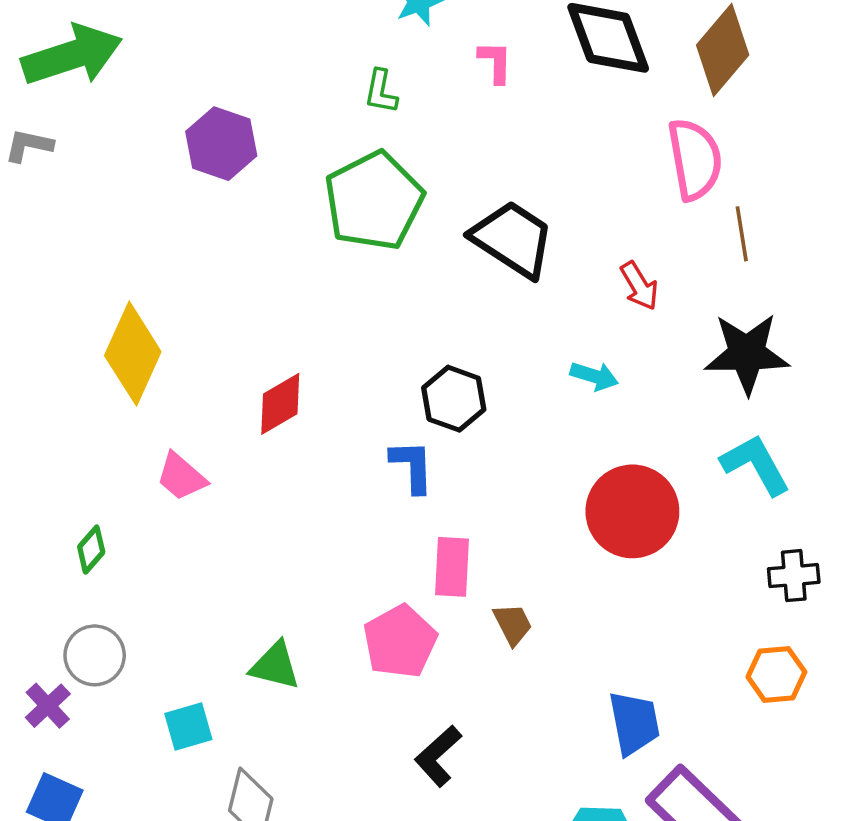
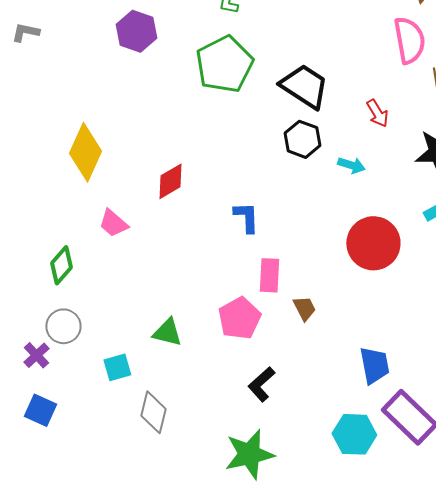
black hexagon: (454, 399) -> (302, 139), moved
green diamond: (91, 550) -> (61, 265), size x1.4

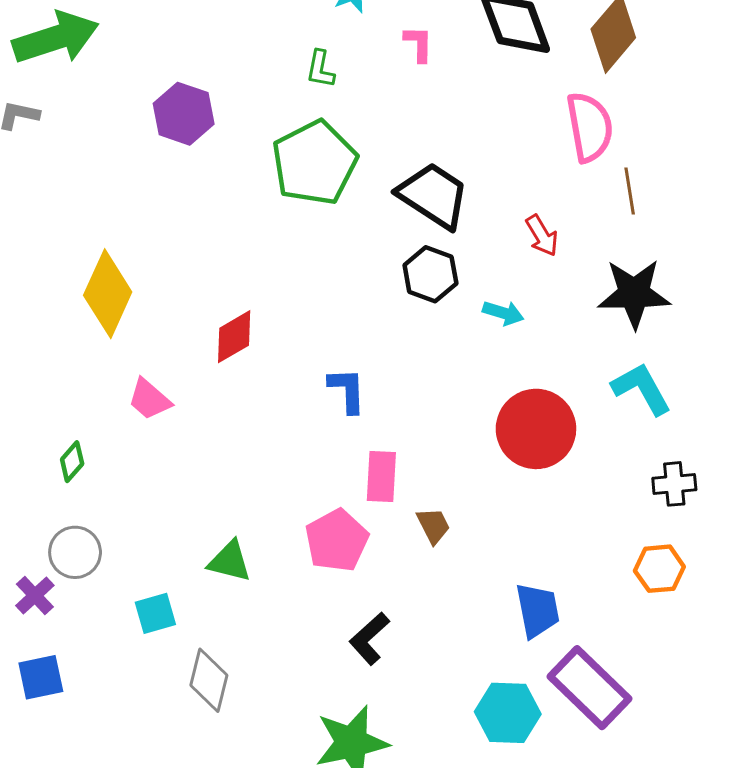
green diamond: (61, 265) -> (72, 462), size x0.7
blue square: (40, 410) -> (41, 677), turned -36

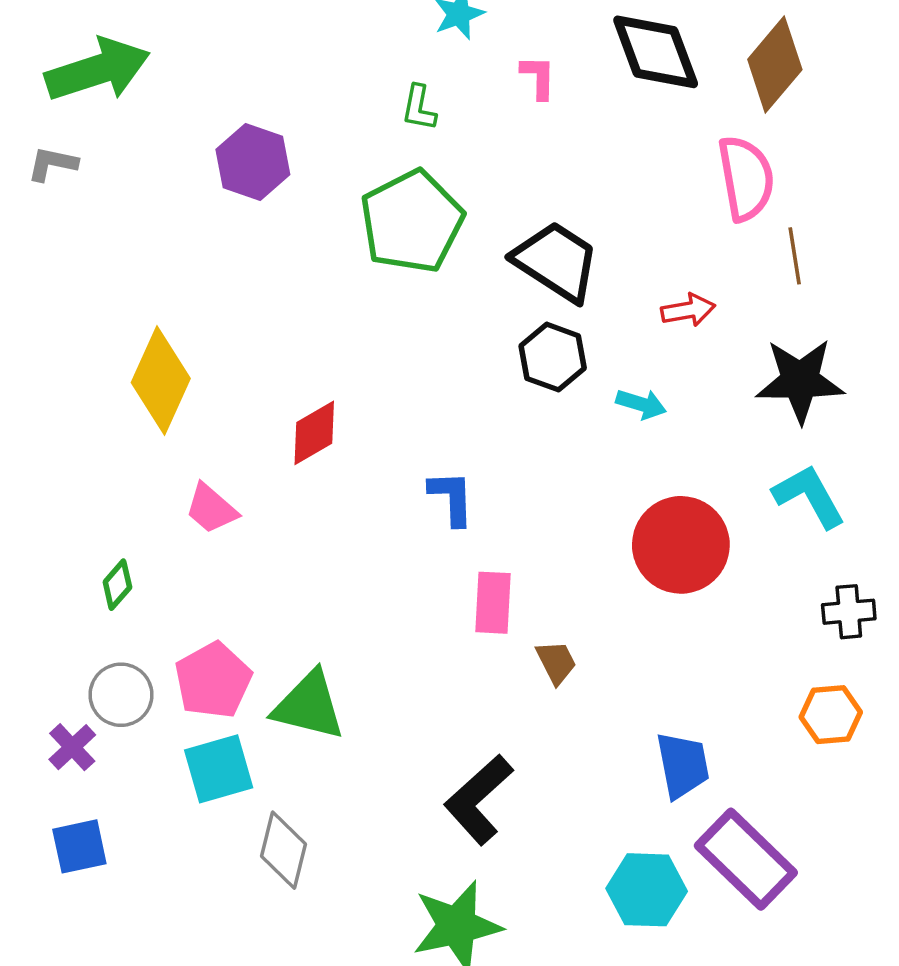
red arrow: (542, 236) -> (688, 310), turned -69
pink pentagon: (337, 540) -> (213, 680), moved
green triangle: (230, 561) -> (309, 706), size x1.4
cyan square: (155, 613) -> (219, 769), size x1.4
black L-shape: (369, 639) -> (479, 800), size x1.4

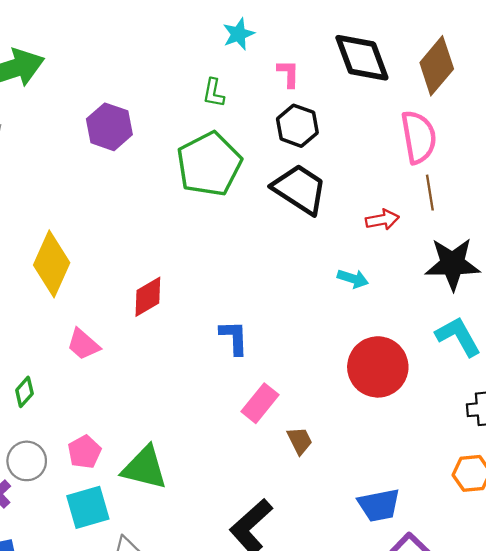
brown line: (795, 256) -> (430, 193), moved
black hexagon: (553, 357) -> (297, 126), moved
pink rectangle: (493, 603) -> (260, 403), turned 36
pink pentagon: (213, 680) -> (84, 452), size x0.7
blue trapezoid: (683, 765) -> (379, 505), turned 90

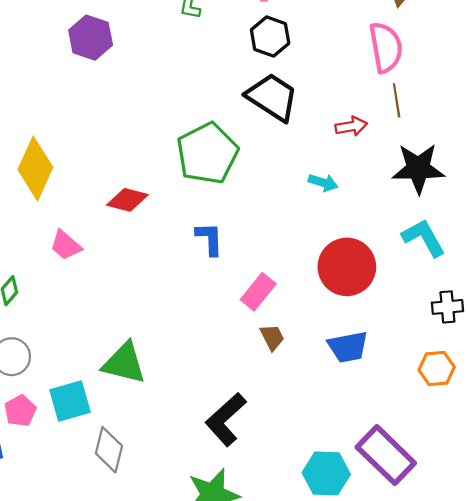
green pentagon: (209, 164) -> (207, 153), moved
red diamond: (148, 297) -> (127, 200), turned 45
pink rectangle: (260, 403) -> (258, 292), moved
pink pentagon: (84, 452) -> (20, 411), moved
blue trapezoid: (379, 505) -> (348, 347), moved

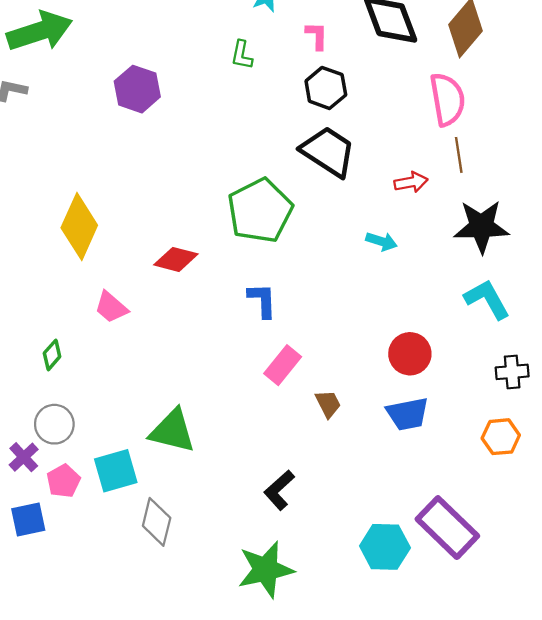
red circle: (347, 267) -> (410, 354), moved, size x0.7
pink rectangle: (258, 292) -> (283, 365), moved
black L-shape: (226, 419) -> (279, 490), size x0.7

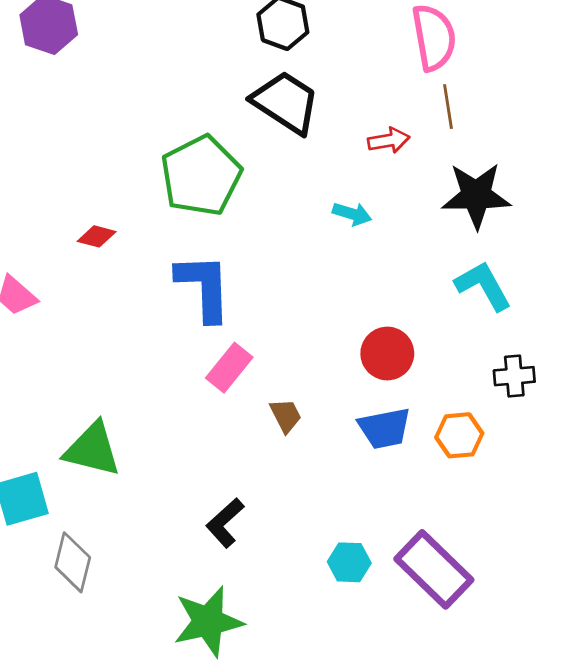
red diamond: (176, 259) -> (97, 236), size x0.7
blue L-shape: (262, 300) -> (204, 287), size x1.6
orange hexagon: (501, 437) -> (459, 435), moved
cyan hexagon: (385, 547) -> (349, 562), moved, size x0.7

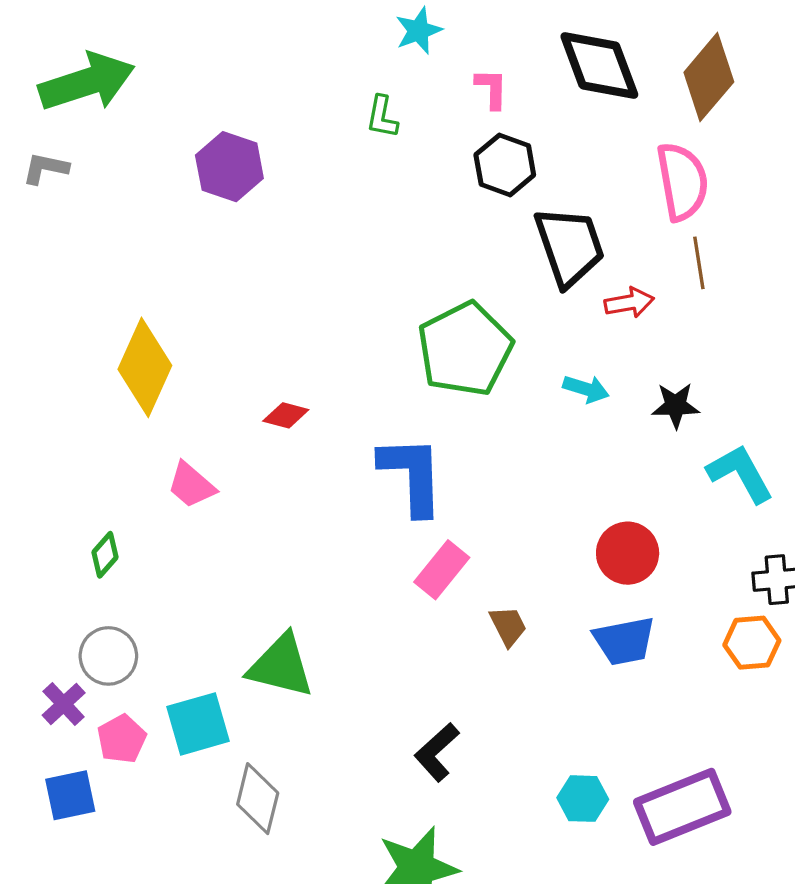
black trapezoid: (286, 102) -> (569, 246), moved, turned 38
green pentagon: (201, 176) -> (465, 349), moved
black star: (476, 195) -> (676, 405), moved, size x0.6
orange hexagon: (459, 435) -> (752, 643), moved
purple rectangle: (434, 569) -> (682, 807), turned -66

